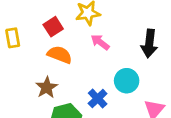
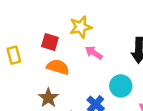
red square: (53, 27) -> (50, 42), turned -36

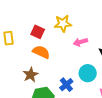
pink arrow: (94, 53) -> (80, 42), moved, turned -56

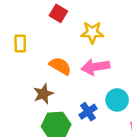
red square: (38, 32) -> (58, 13), moved
pink arrow: (80, 42) -> (95, 67), moved, size x1.5

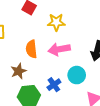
orange semicircle: (60, 66) -> (31, 49), turned -126

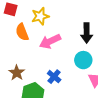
orange semicircle: (31, 49) -> (22, 32), moved
cyan circle: (77, 75) -> (83, 60), moved

